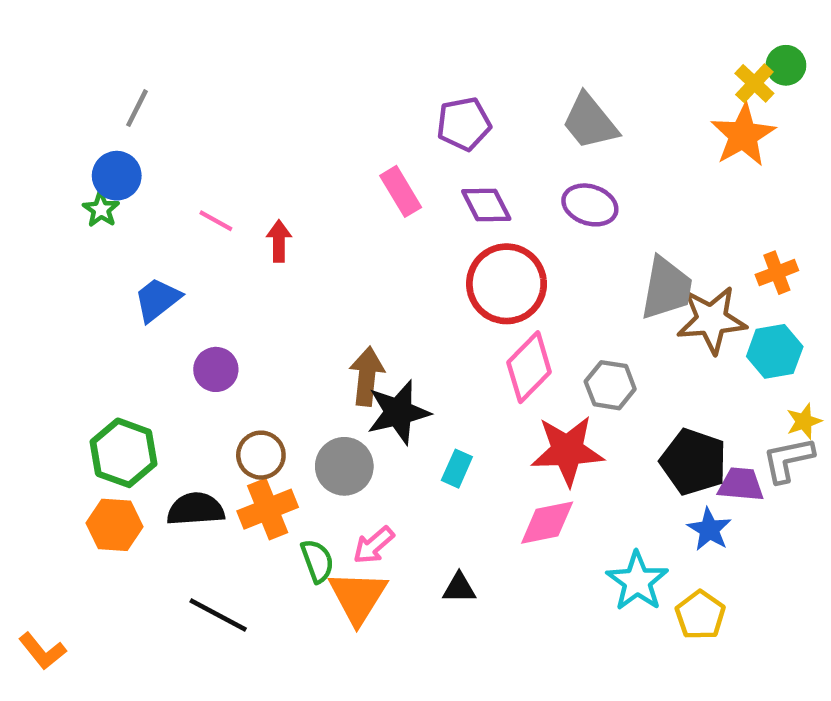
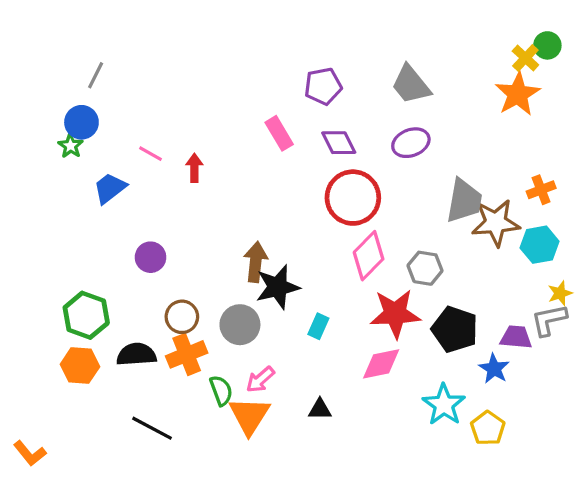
purple ellipse: (590, 205) -> (411, 143), turned -39
blue trapezoid: (157, 300) -> (110, 188), moved
black pentagon: (694, 462) -> (455, 329), moved

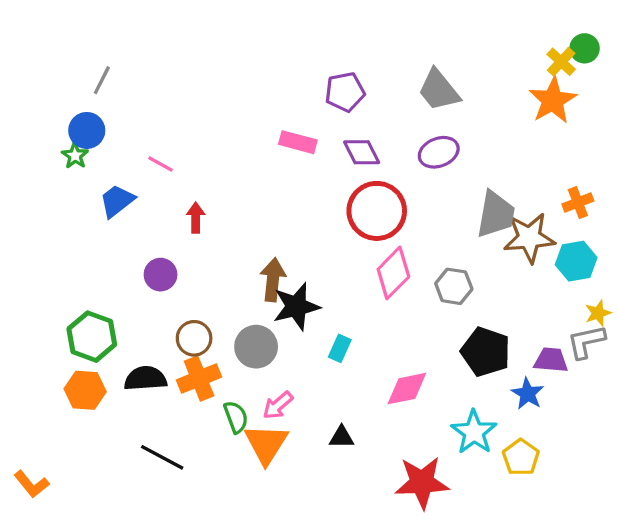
pink rectangle: (279, 133) -> (298, 142), turned -44
red arrow: (194, 168) -> (196, 218), moved
red star: (395, 314) -> (422, 482), moved

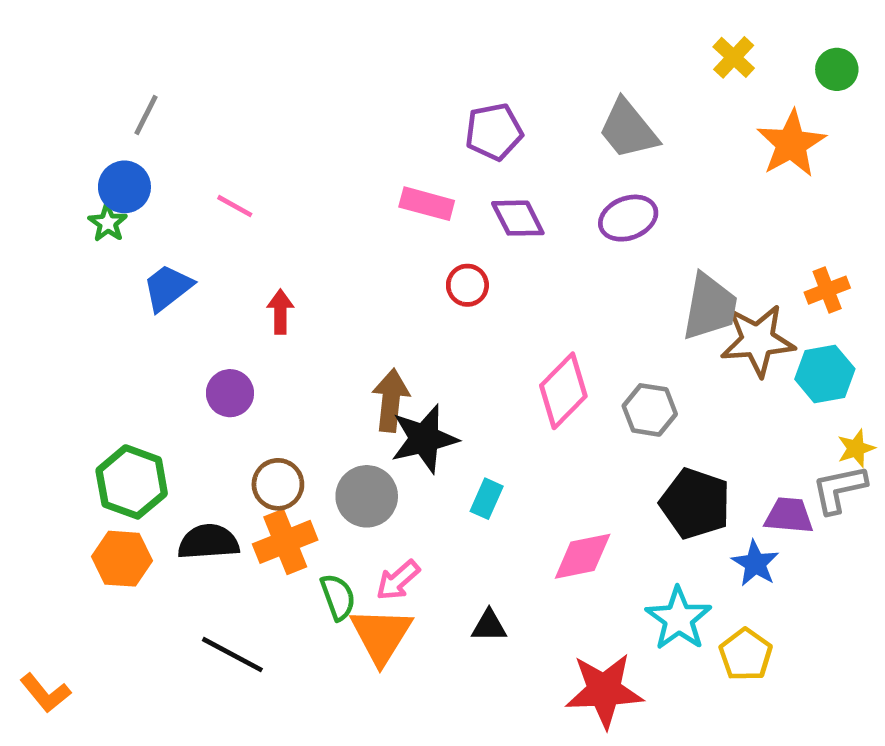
yellow cross: (561, 62) -> (734, 57), moved
pink line: (161, 164) -> (235, 206), moved
red circle: (377, 211) -> (467, 285), moved, size x0.5

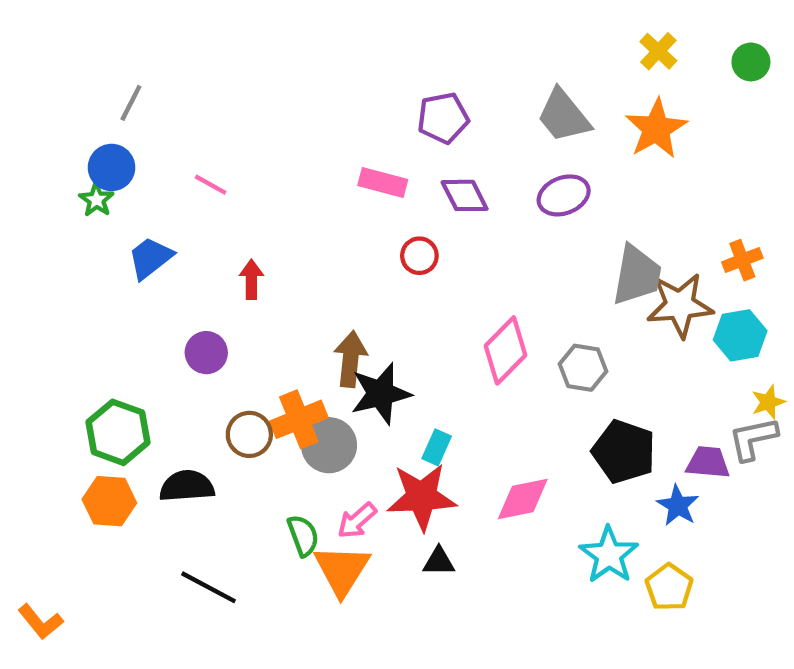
orange star: (791, 144) -> (656, 129), moved
orange cross: (285, 542) -> (299, 419), moved
red star: (604, 691) -> (422, 497), moved

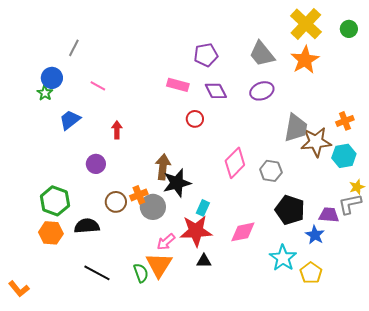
yellow cross: (658, 51) -> (306, 24), size x1.8
gray line: (131, 103) -> (74, 48), moved
orange cross: (299, 419) -> (139, 195), size x0.7
green semicircle: (303, 536) -> (141, 273), moved

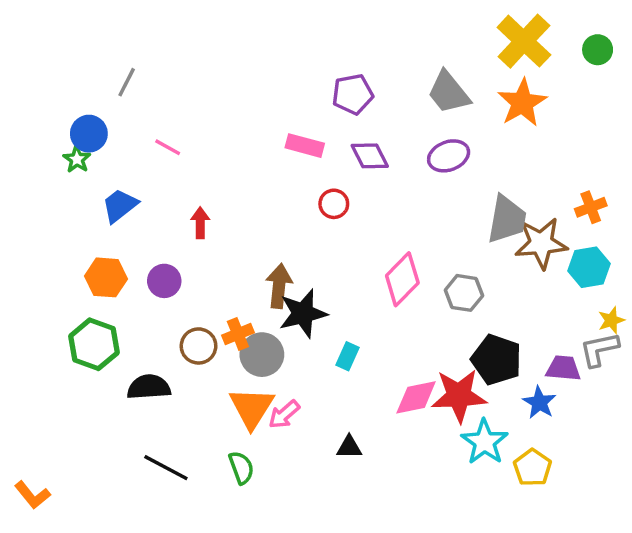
red star: (196, 231) -> (459, 396), moved
orange hexagon: (51, 233) -> (106, 277), moved
orange triangle: (159, 265) -> (252, 408), moved

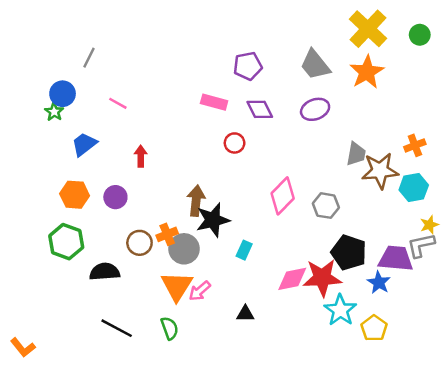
gray trapezoid: (507, 219) -> (356, 154), size x0.7
purple trapezoid: (563, 368) -> (396, 258), size x1.4

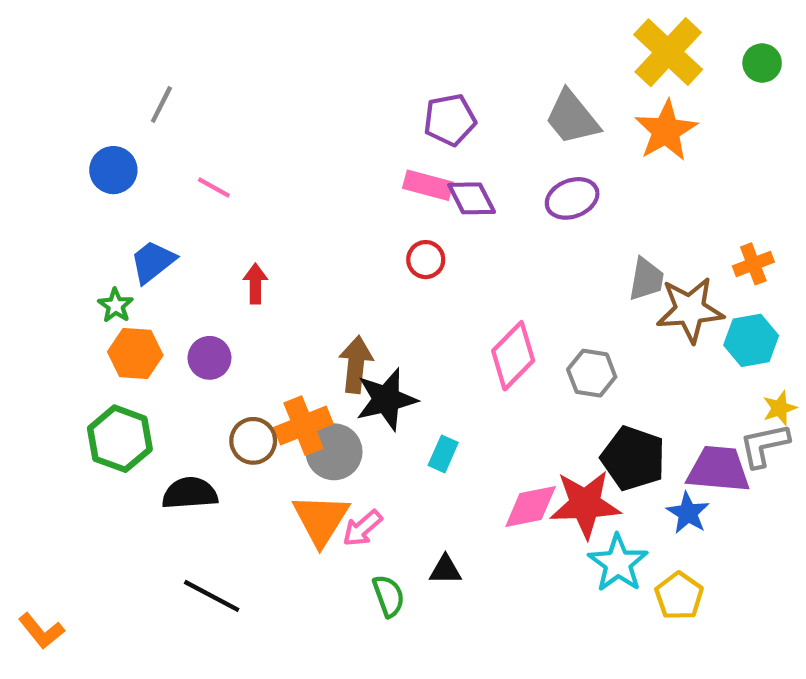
pink rectangle: (214, 102) -> (428, 185), moved
green star: (54, 112) -> (116, 305), moved
orange cross: (167, 234) -> (303, 426), size x1.4
green semicircle: (170, 328) -> (389, 596), moved

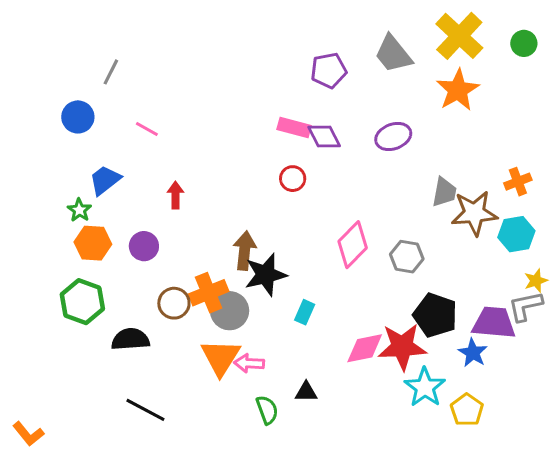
gray trapezoid: (572, 118) -> (393, 54), moved
purple pentagon: (450, 120) -> (329, 70), moved
pink arrow: (362, 528) -> (249, 363), turned 44

